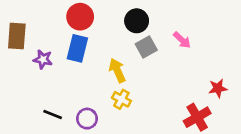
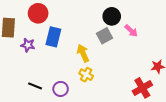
red circle: (80, 17) -> (38, 13), moved
black circle: (137, 21) -> (112, 16), moved

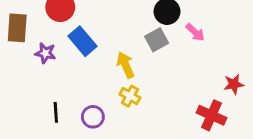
blue rectangle: (53, 37) -> (82, 41), turned -54
black line: (35, 86) -> (56, 112), turned 64
red cross: (142, 88) -> (211, 115), turned -36

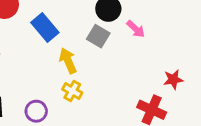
gray square: (157, 40) -> (98, 36), turned -30
blue rectangle: (82, 41) -> (45, 27), moved

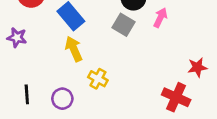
pink arrow: (136, 29) -> (160, 18), turned -108
yellow arrow: (68, 61) -> (74, 49), moved

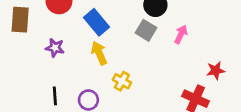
pink arrow: (160, 18) -> (181, 34), moved
purple star: (17, 38) -> (55, 48), moved

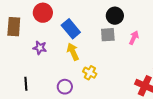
gray square: (146, 30) -> (108, 35), turned -35
black line: (55, 96) -> (26, 84), moved

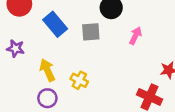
gray square: (108, 35) -> (91, 32), moved
yellow arrow: (73, 52) -> (47, 70), moved

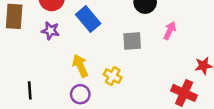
gray square: (91, 32) -> (132, 41), moved
purple star: (16, 48) -> (50, 31), moved

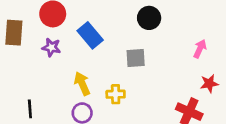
pink arrow: (170, 31) -> (200, 49), moved
yellow cross: (113, 76) -> (116, 94), turned -30

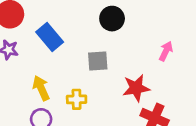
red star: (209, 83) -> (136, 88), moved, size x1.4

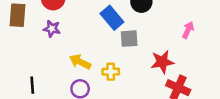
blue rectangle: (50, 37) -> (112, 18), moved
yellow arrow: (41, 88) -> (80, 62), turned -40

